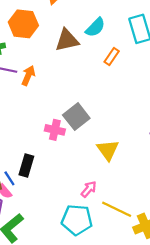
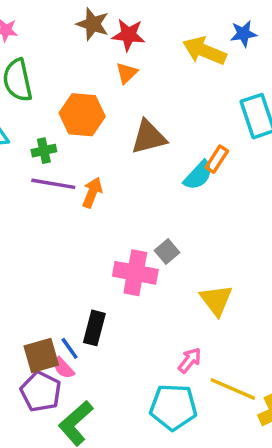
cyan semicircle: (95, 27) -> (198, 175), moved
gray square: (76, 117) -> (167, 252), size x0.6
pink cross: (55, 130) -> (135, 273), size x1.4

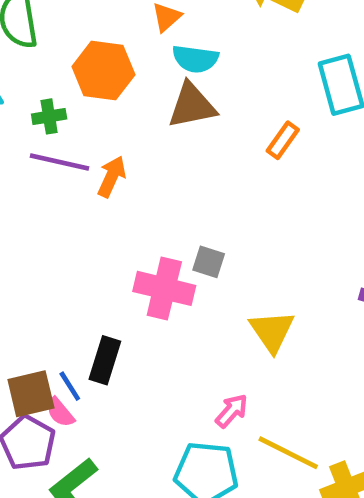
cyan semicircle: (198, 175) -> (195, 59), moved, turned 52
gray square: (167, 252) -> (209, 262), turned -35

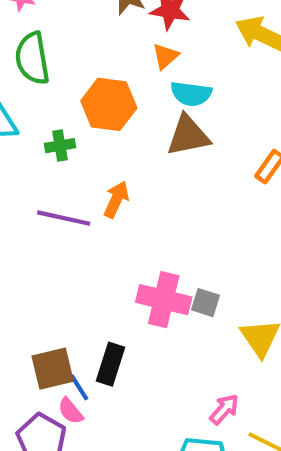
purple line: (60, 162) -> (64, 218), moved
gray square: (209, 262) -> (205, 303), moved
brown square: (31, 394) -> (53, 369), moved

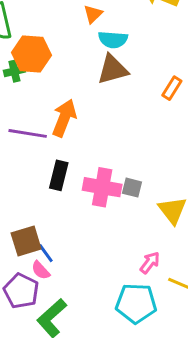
orange hexagon: (109, 104) -> (31, 54), moved
green cross: (60, 146) -> (14, 71), moved
orange arrow: (116, 199) -> (64, 118), size x1.4
black rectangle: (111, 364) -> (59, 175), moved

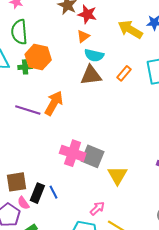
orange rectangle: (172, 88) -> (124, 73), moved
black rectangle: (59, 175) -> (37, 193), moved
gray square: (132, 188) -> (93, 156), size x1.6
blue line: (46, 253) -> (53, 192), moved

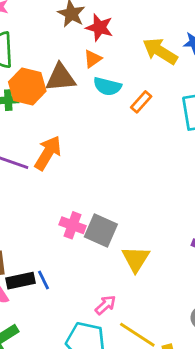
orange rectangle: (124, 73) -> (141, 102), moved
brown triangle: (91, 75) -> (61, 78), moved
pink cross: (73, 153) -> (73, 225), size x0.7
black rectangle: (37, 193) -> (21, 281), turned 54

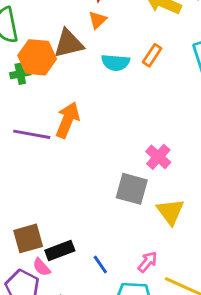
cyan semicircle: (107, 86) -> (115, 63), moved
pink cross: (73, 225) -> (158, 157), moved, turned 30
blue line: (43, 280) -> (100, 265), moved

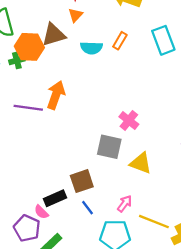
yellow triangle: (170, 212) -> (141, 163), turned -30
brown square: (28, 238) -> (82, 181), moved

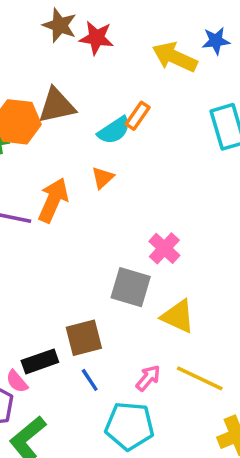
orange triangle: (76, 15) -> (103, 178), moved
orange rectangle: (120, 41) -> (138, 116), moved
cyan semicircle: (91, 48) -> (114, 130), turned -40
yellow line: (154, 222) -> (200, 378), moved

